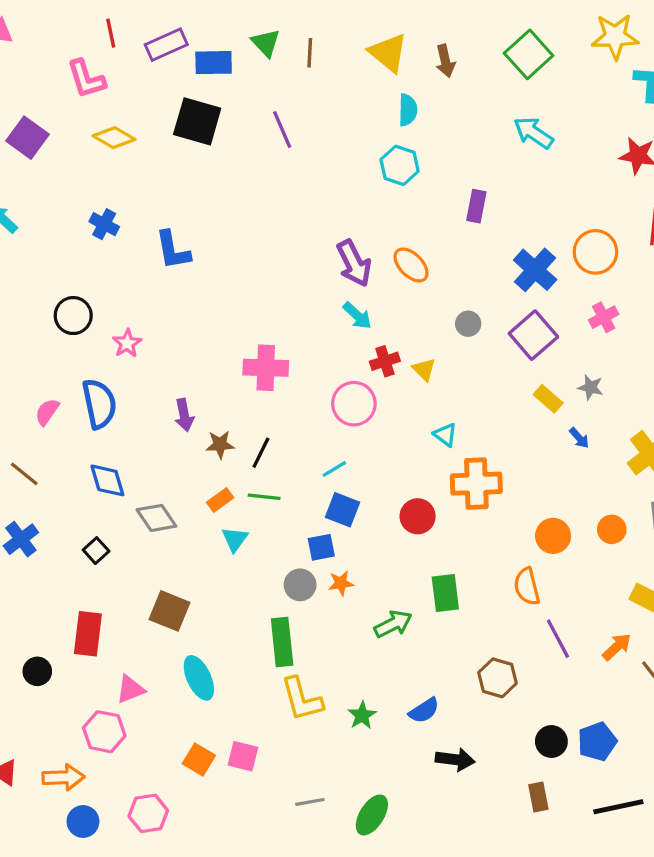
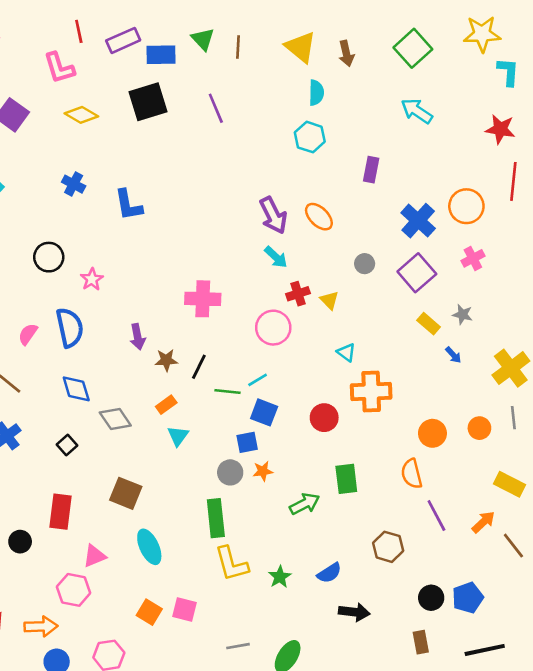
black square: (197, 121) -> (148, 102), turned -33
green line: (264, 497) -> (228, 392), moved

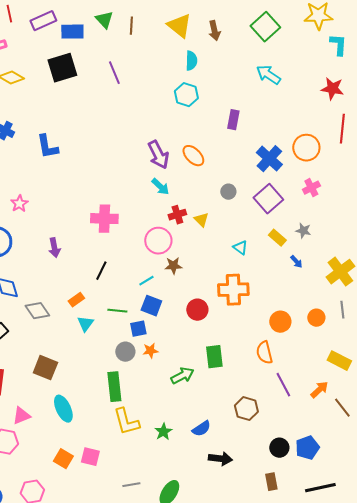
cyan triangle: (346, 352) -> (240, 248), moved
brown star: (166, 360) -> (173, 266), moved
green line: (228, 392) -> (117, 311), moved

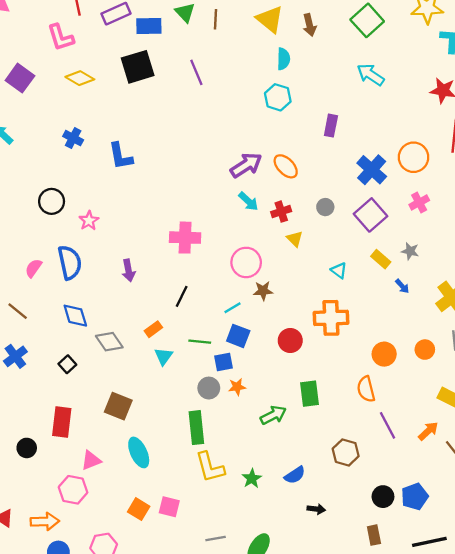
purple arrow: (158, 155) -> (246, 165), turned -96
red cross: (177, 215) -> (281, 212), moved
black arrow: (220, 459) -> (316, 509), size x0.7

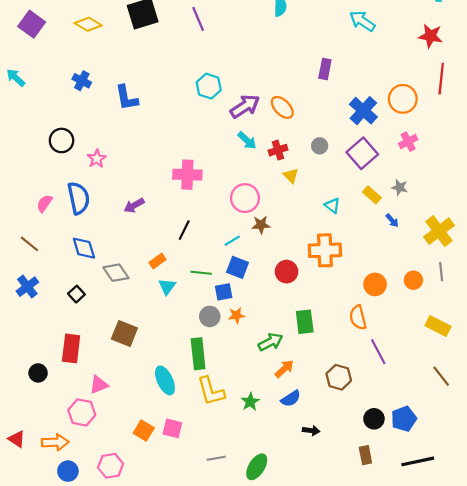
cyan hexagon: (278, 97) -> (209, 86), moved
purple arrow: (128, 270) -> (134, 206), turned 72
orange arrow: (428, 431) -> (284, 369), moved
cyan ellipse: (139, 452) -> (165, 380), moved

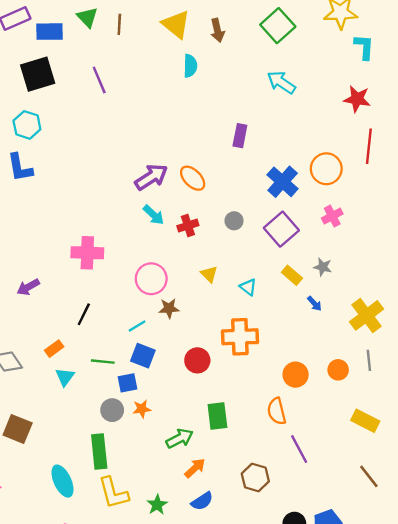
cyan hexagon: (209, 86) -> (27, 125), moved
yellow triangle: (291, 176) -> (209, 274), moved

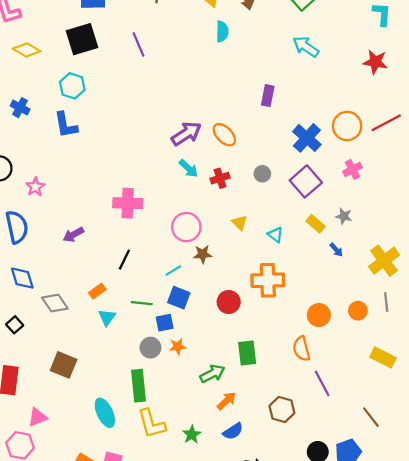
red line: (369, 146) -> (386, 123), moved, turned 56
brown line: (369, 476) -> (371, 417), moved

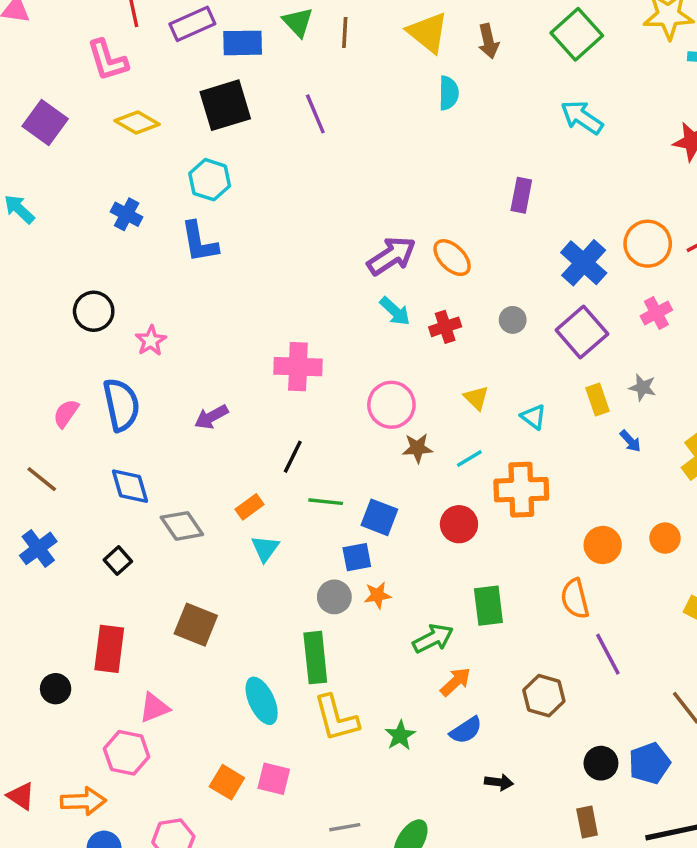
yellow rectangle: (316, 224) -> (597, 400), turned 30
cyan line: (173, 270) -> (469, 458), moved
green line: (142, 303) -> (326, 502), moved

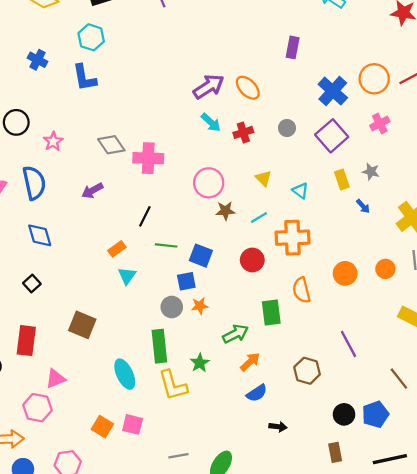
gray diamond: (182, 526) -> (111, 145), moved
orange semicircle: (575, 599) -> (301, 290), moved
green star: (400, 735) -> (200, 363), moved

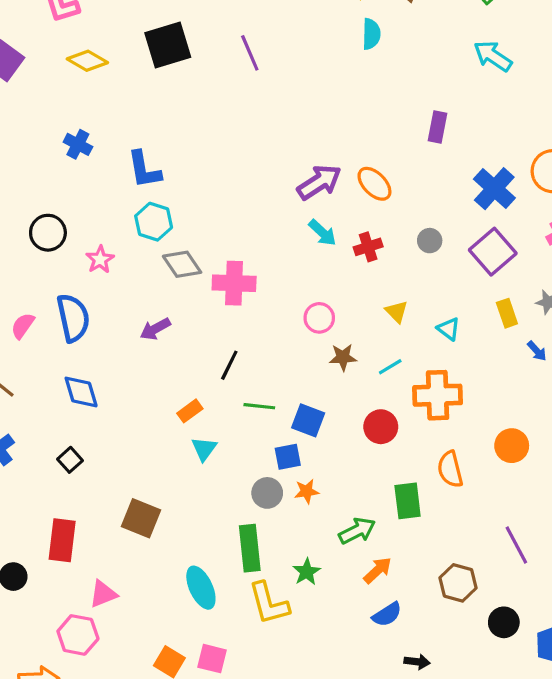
cyan hexagon: (91, 37) -> (154, 222), moved
pink circle: (209, 183) -> (319, 318), size x0.7
black circle: (344, 414) -> (504, 622), moved

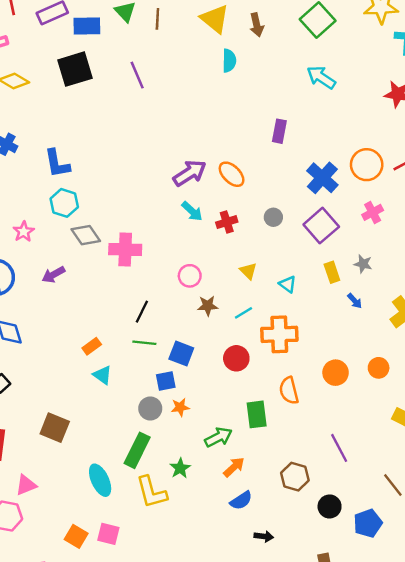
purple arrow: (155, 329) -> (53, 275), moved
black line: (229, 365) -> (142, 312), moved
cyan triangle: (204, 449) -> (102, 375), turned -30
green rectangle: (250, 548) -> (137, 450), turned 32

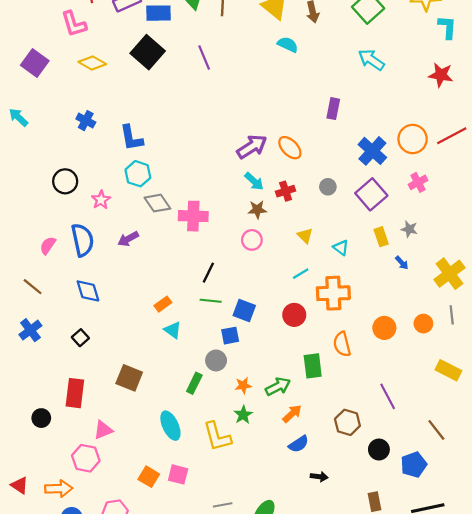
cyan semicircle: (229, 61) -> (288, 45), turned -66
black square: (75, 69) -> (148, 52), turned -32
brown star: (208, 306) -> (257, 210), moved
orange star: (180, 407) -> (243, 385), moved
green rectangle: (137, 450) -> (194, 383), moved, size x0.7

